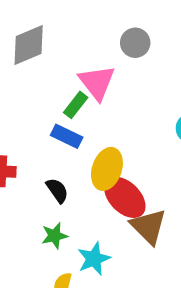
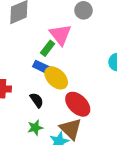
yellow ellipse: (107, 169) -> (56, 78), moved, turned -65
brown triangle: (148, 226) -> (71, 129), moved

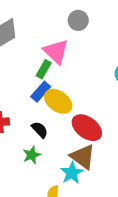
blue rectangle: (42, 67) -> (41, 92), turned -66
green star: (35, 128) -> (32, 155), moved

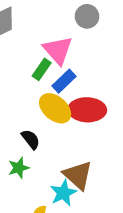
blue rectangle: (41, 92) -> (64, 81), moved
red ellipse: (87, 128) -> (87, 110), moved, turned -40

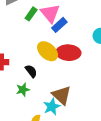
green rectangle: (42, 69) -> (31, 14), moved
blue rectangle: (64, 81) -> (59, 25), moved

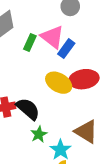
black semicircle: (31, 71) -> (28, 109), moved, size x1.5
cyan star: (52, 107) -> (61, 150), moved

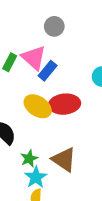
green star: (39, 134) -> (29, 158), moved

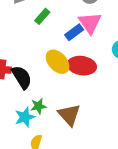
pink triangle: (34, 58) -> (90, 23), moved
cyan star: (36, 177) -> (25, 117), moved

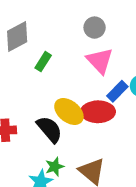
blue rectangle: (74, 32) -> (117, 91), moved
black semicircle: (22, 77) -> (49, 129), moved

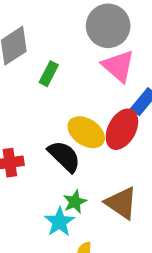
gray circle: (95, 28) -> (108, 26), size x1.6
red ellipse: (98, 112) -> (122, 129), turned -56

